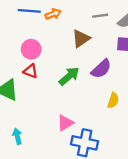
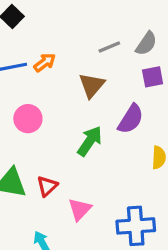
red triangle: (31, 71) -> (47, 186), moved, turned -49
pink triangle: (65, 123) -> (80, 209), moved

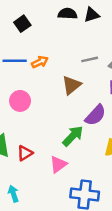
green arrow: (90, 141) -> (73, 136), moved
pink triangle: (80, 209) -> (58, 164), moved

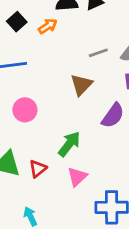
orange arrow: (40, 62) -> (48, 26), moved
green arrow: (73, 136) -> (69, 144), moved

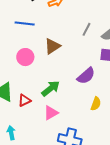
gray line: (98, 53) -> (86, 29), turned -56
brown triangle: (81, 85) -> (52, 46), moved

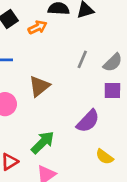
yellow semicircle: (96, 104) -> (104, 157), turned 112

